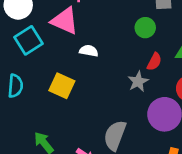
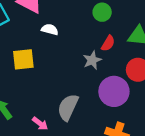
yellow square: (62, 86) -> (23, 59), turned -35

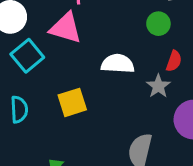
white semicircle: (50, 29) -> (118, 64), moved, size x1.5

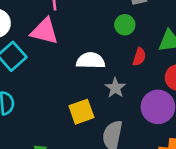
gray star: (158, 86) -> (115, 88), moved
yellow square: (72, 102) -> (81, 112), moved

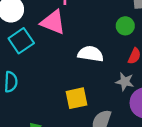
gray star: (115, 88) -> (125, 82), moved, turned -30

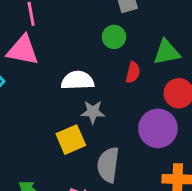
gray star: (125, 82) -> (93, 112), moved

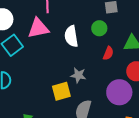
pink triangle: (23, 50) -> (38, 28), turned -30
white semicircle: (78, 80) -> (71, 36), moved, turned -105

